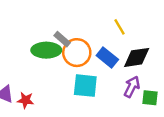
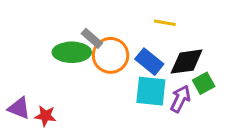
yellow line: (120, 27) -> (165, 23), turned -49
cyan square: (85, 86) -> (151, 91), moved
green square: (150, 98) -> (204, 83), moved, turned -35

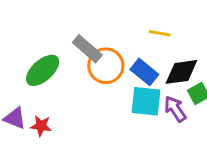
gray rectangle: (92, 38) -> (87, 49), size x1.4
green ellipse: (72, 52) -> (43, 70), moved, turned -42
purple arrow: (180, 99) -> (175, 109), turned -60

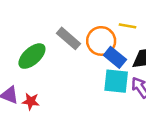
orange circle: (106, 66) -> (101, 41), moved

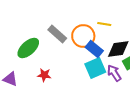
cyan square: (116, 81) -> (95, 68), turned -30
red star: (31, 101) -> (44, 75), moved

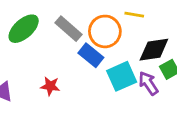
green ellipse: (28, 48) -> (24, 29), moved
blue rectangle: (94, 49) -> (91, 55), moved

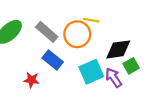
yellow line: (134, 15) -> (91, 20), moved
blue rectangle: (91, 55) -> (53, 60), moved

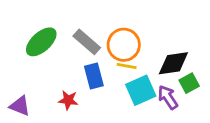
yellow line: (91, 20) -> (127, 66), moved
blue rectangle: (53, 60) -> (94, 76), turned 36

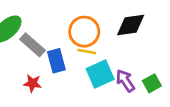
gray rectangle: (87, 42) -> (32, 45), moved
black diamond: (173, 63) -> (131, 25), moved
green square: (189, 83) -> (152, 83), moved

